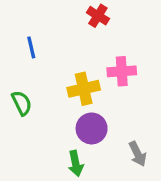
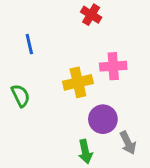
purple circle: (92, 128) -> (103, 119), moved
green arrow: (76, 163) -> (85, 152), moved

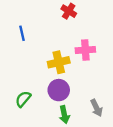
green semicircle: (21, 96) -> (23, 99), moved, turned -114
purple circle: (103, 119) -> (59, 90), moved

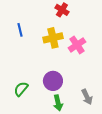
pink cross: (85, 50) -> (77, 45), turned -30
yellow cross: (59, 62) -> (53, 38), moved

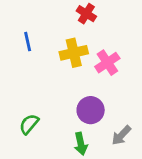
purple circle: (53, 81) -> (91, 110), moved
gray arrow: (87, 97) -> (121, 135), turned 70

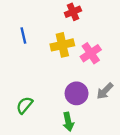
red cross: (86, 14) -> (73, 12), turned 35
gray arrow: (121, 135) -> (105, 91), moved

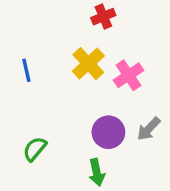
blue line: (23, 35) -> (26, 70), moved
yellow cross: (62, 45) -> (88, 64), turned -30

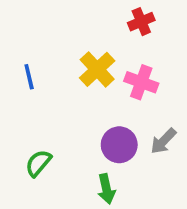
red cross: (103, 17) -> (141, 22), moved
pink cross: (128, 75) -> (141, 82), turned -36

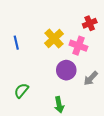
red cross: (141, 22) -> (90, 23), moved
purple circle: (119, 145) -> (66, 70), moved

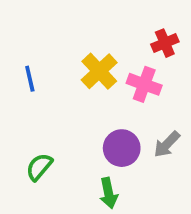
purple circle: (66, 70) -> (122, 148), moved

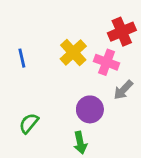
red cross: (165, 43) -> (122, 32), size x1.4
gray arrow: (167, 144) -> (123, 90), moved

